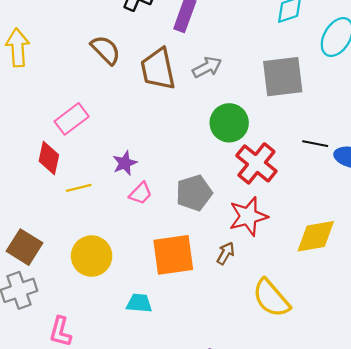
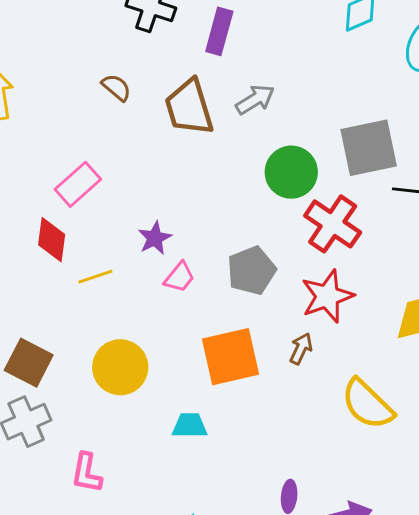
brown semicircle: (106, 50) -> (116, 87), size x0.7
gray square: (283, 77) -> (369, 148), moved

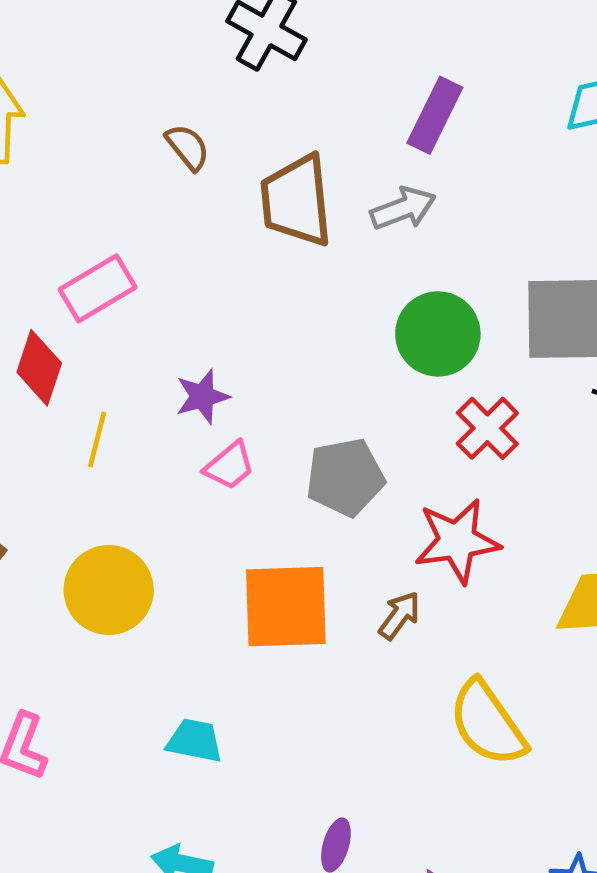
purple rectangle: (219, 31) -> (435, 115), moved
red cross: (333, 224) -> (487, 428), size x0.7
yellow line: (95, 277) -> (97, 439), turned -68
cyan trapezoid: (190, 426) -> (195, 741), moved

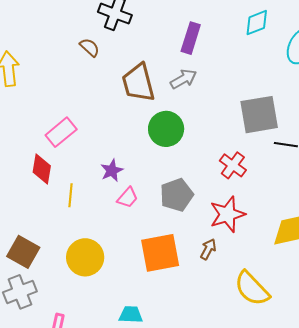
brown semicircle: (188, 147) -> (90, 47), moved
green circle: (438, 334) -> (166, 129), moved

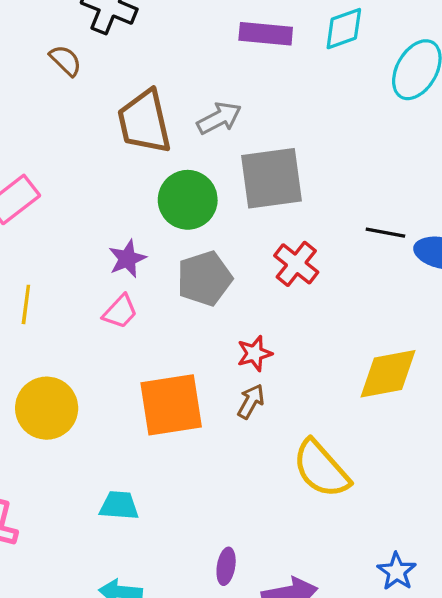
purple rectangle: (191, 38) -> (266, 34), moved, turned 76
gray square: (259, 115) -> (271, 178), moved
purple star: (112, 171) -> (127, 259), moved
gray pentagon: (177, 195) -> (204, 278), moved
red star: (227, 214) -> (254, 353), moved, size x0.6

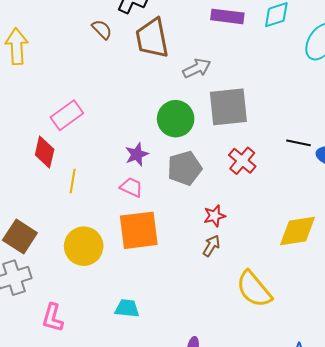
brown trapezoid: (144, 122) -> (152, 38), moved
pink trapezoid: (120, 312) -> (131, 187), turned -110
orange square: (171, 405) -> (139, 230), moved

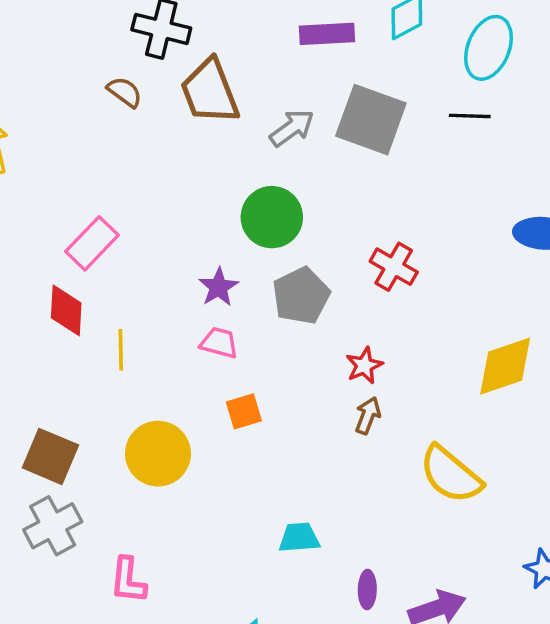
gray square: (228, 107) -> (371, 120), moved, turned 36
black line: (298, 143) -> (470, 116), moved
orange square: (139, 230) -> (244, 411), size x0.5
cyan trapezoid: (127, 308) -> (299, 538), moved

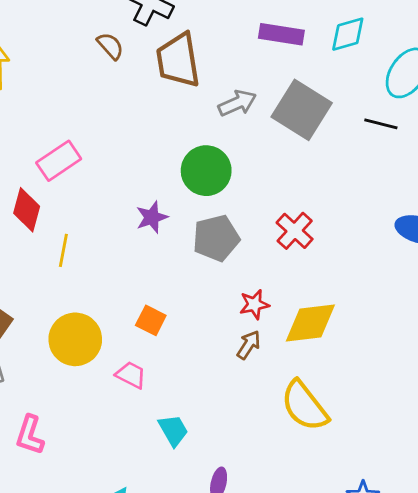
pink trapezoid: (219, 343) -> (131, 375), moved
yellow diamond: (505, 366) -> (310, 323), moved
orange square: (244, 411) -> (151, 320), turned 32
cyan trapezoid: (299, 538) -> (173, 430), turned 52

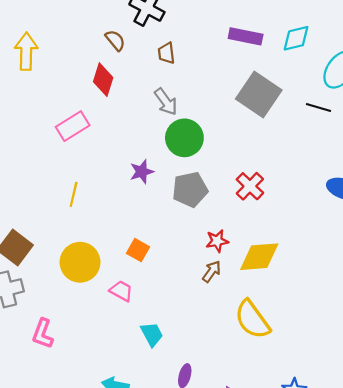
brown trapezoid: (178, 60) -> (166, 53), size x0.5
gray arrow: (237, 103) -> (166, 102), moved, turned 76
red diamond: (27, 210) -> (103, 80), moved

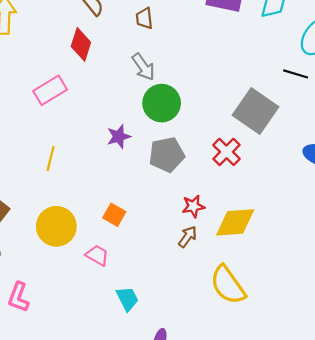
gray square: (259, 95) -> (255, 111), moved

